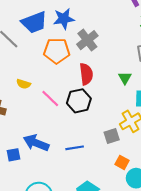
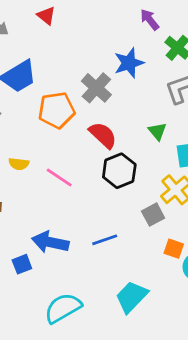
blue star: (64, 19) -> (129, 63), moved
red semicircle: (86, 74) -> (103, 135), turned -30
black hexagon: (79, 101) -> (119, 171), moved

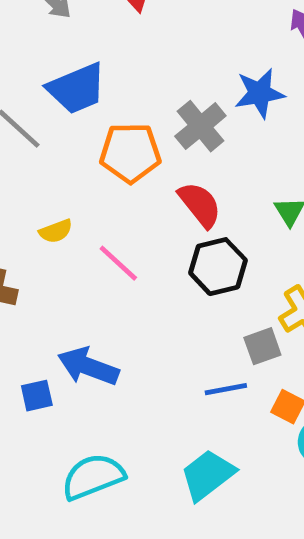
yellow semicircle: (19, 164) -> (56, 231), turned -36
blue line: (105, 240) -> (226, 389), moved

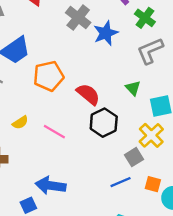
gray cross: (200, 126) -> (78, 18), moved

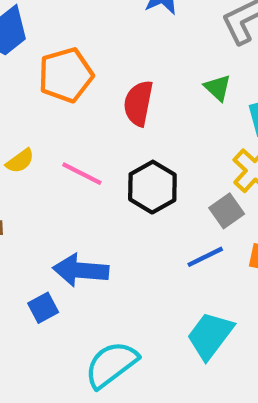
red semicircle: (88, 94) -> (138, 103), turned -115
black hexagon: (104, 123) -> (152, 187), moved

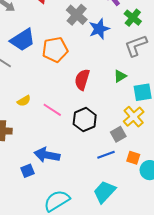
orange pentagon: (66, 75) -> (55, 50), moved
green triangle: (218, 88) -> (120, 76), turned 40

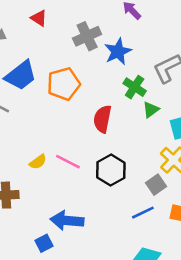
gray cross: (77, 15) -> (87, 36), turned 30
green cross: (133, 18) -> (135, 87), moved
yellow semicircle: (24, 101) -> (38, 162), moved

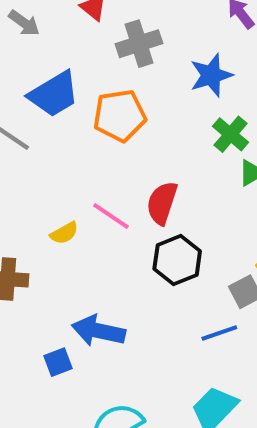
gray cross: (87, 36) -> (139, 44), moved
red semicircle: (102, 119) -> (162, 203), moved
pink line: (68, 162) -> (111, 216), moved

